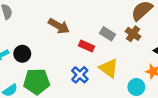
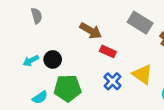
gray rectangle: (108, 34) -> (140, 23), moved, size x1.5
red rectangle: (86, 46) -> (108, 51), moved

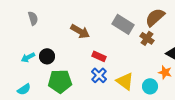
red rectangle: (108, 51) -> (99, 56), moved
yellow triangle: (142, 74) -> (125, 81), moved
cyan semicircle: (40, 97) -> (24, 89), moved

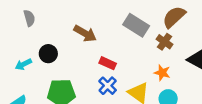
black circle: (47, 56) -> (48, 54), moved
orange star: (165, 72) -> (162, 73), moved

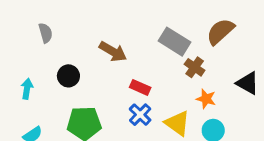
brown cross: (165, 42) -> (195, 67), moved
cyan arrow: (23, 64) -> (27, 89), moved, turned 126

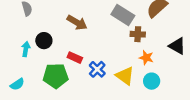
brown cross: (195, 67) -> (138, 34), turned -32
red rectangle: (140, 87) -> (75, 58), moved
cyan arrow: (27, 89) -> (26, 49), moved

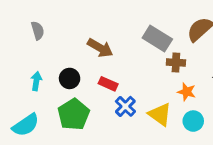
black circle: (44, 41) -> (70, 78), moved
red rectangle: (75, 58) -> (108, 84), moved
green pentagon: (56, 76) -> (74, 114), turned -30
cyan semicircle: (17, 84) -> (26, 125), size x1.5

